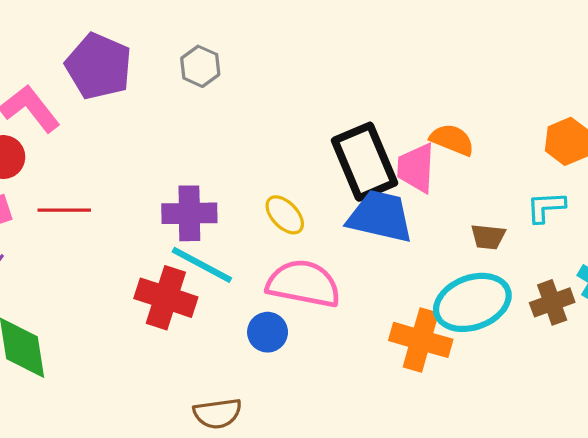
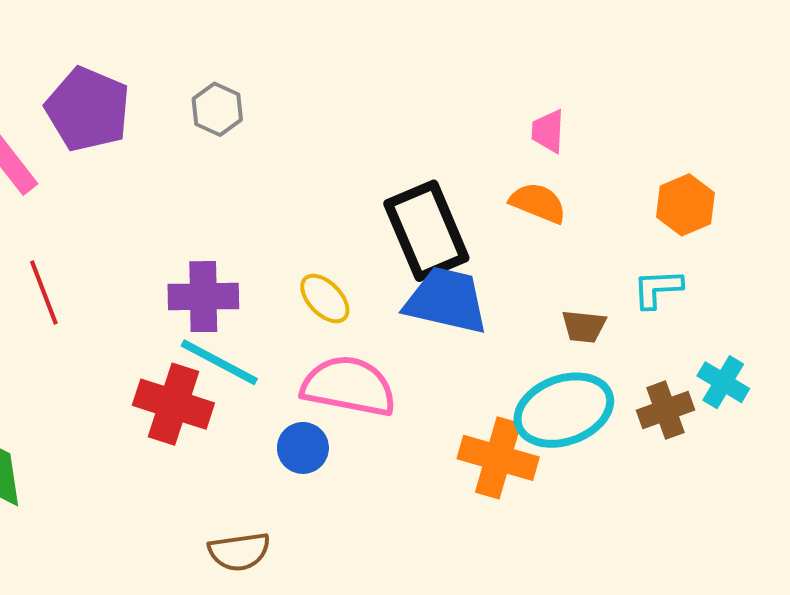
pink trapezoid: (416, 168) -> (548, 131), moved, size x0.7
red line: (64, 210) -> (44, 293), turned 69

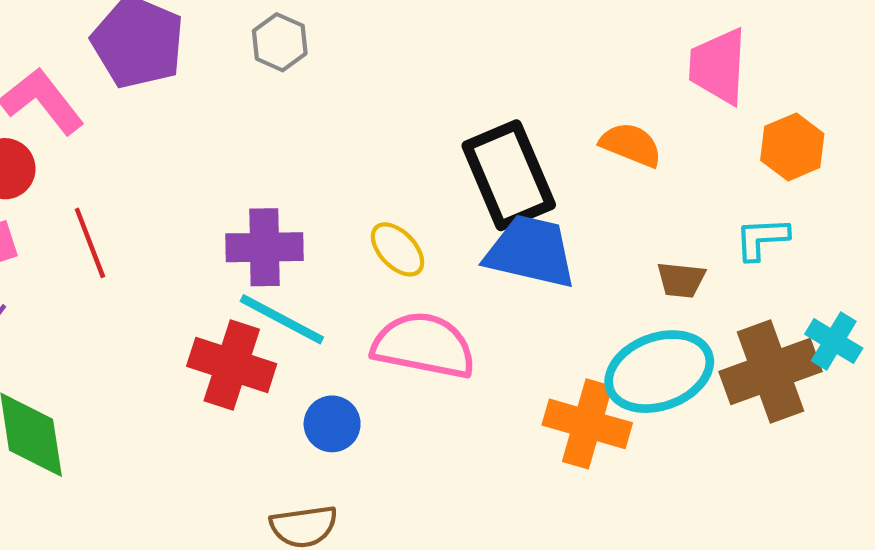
pink trapezoid: (548, 131) -> (718, 66), moved, size x1.6
brown cross: (666, 410) -> (770, 372), size x1.6
blue circle: (303, 448) -> (332, 424), moved

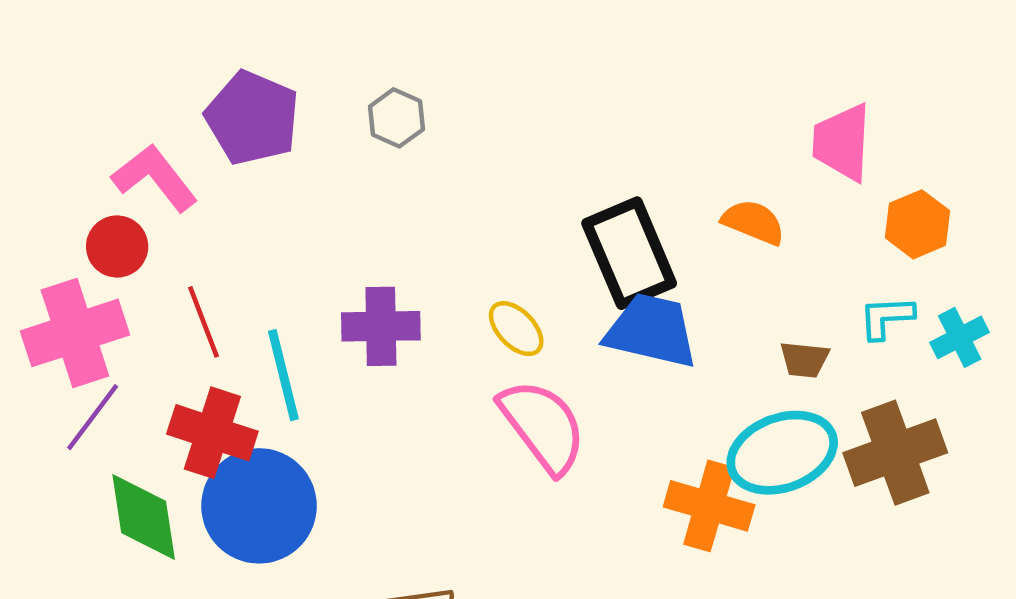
cyan line: (282, 319) -> (283, 375), moved, turned 48
cyan cross: (834, 341) -> (960, 337), moved, turned 32
pink semicircle: (424, 345) -> (543, 426), turned 42
red cross: (232, 365) -> (212, 433), moved
blue circle: (332, 424) -> (259, 506), moved, size x2.0

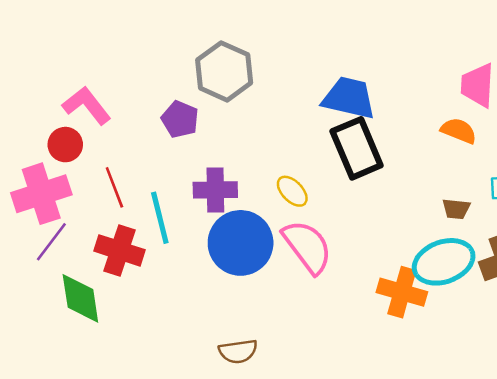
purple pentagon: (252, 118) -> (180, 119), moved, size x0.7
gray hexagon: (396, 118) -> (224, 71), size x1.8
orange semicircle: (753, 222) -> (459, 131), moved
blue trapezoid: (651, 331) -> (349, 98), moved
blue circle: (259, 506) -> (241, 243), moved

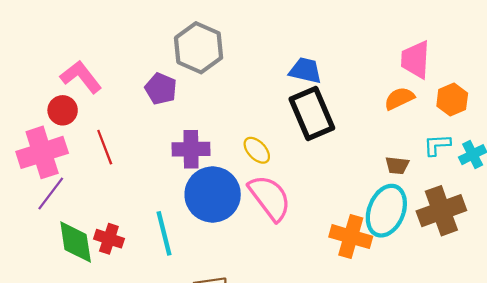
blue trapezoid: (349, 98) -> (305, 70), size x0.7
orange semicircle: (459, 131) -> (399, 98), turned -48
cyan line: (160, 218) -> (164, 233), moved
red cross: (119, 250) -> (109, 239), moved, size x0.7
cyan ellipse: (444, 262) -> (386, 211), turned -48

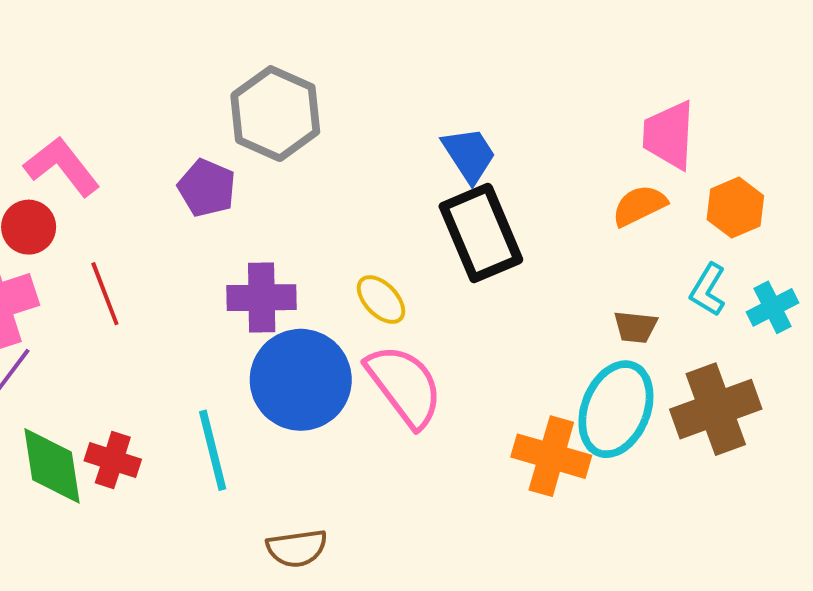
blue trapezoid: (305, 70) -> (469, 155), turned 44
cyan L-shape: (437, 145) -> (708, 290), turned -56

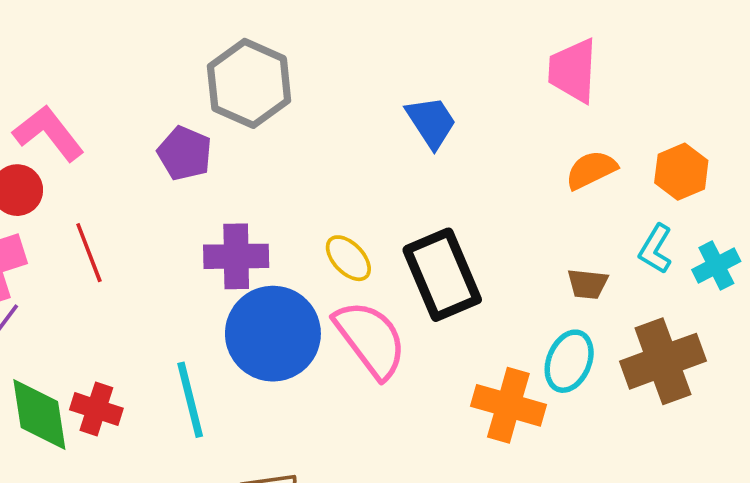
pink trapezoid: (669, 135) -> (573, 71), moved
black rectangle: (481, 233) -> (442, 275), moved
cyan ellipse: (616, 409) -> (569, 361), size x0.7

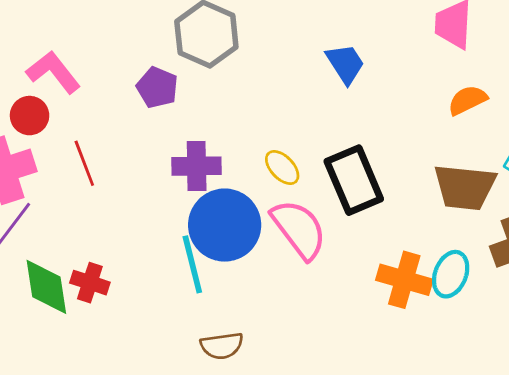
brown trapezoid: (588, 284) -> (465, 187), size x2.0
cyan ellipse: (569, 361) -> (451, 274), moved
cyan line: (190, 400) -> (192, 264), moved

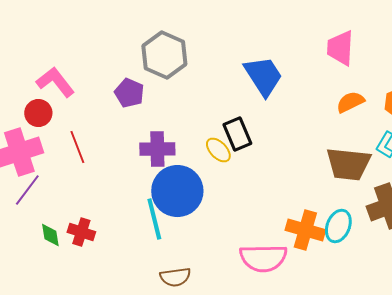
blue trapezoid: (345, 64) -> (263, 76), size x1.4
black rectangle: (354, 180) -> (237, 134), moved, size x0.7
pink semicircle: (299, 229) -> (263, 258), moved, turned 126
green diamond: (46, 287) -> (50, 235), size x0.6

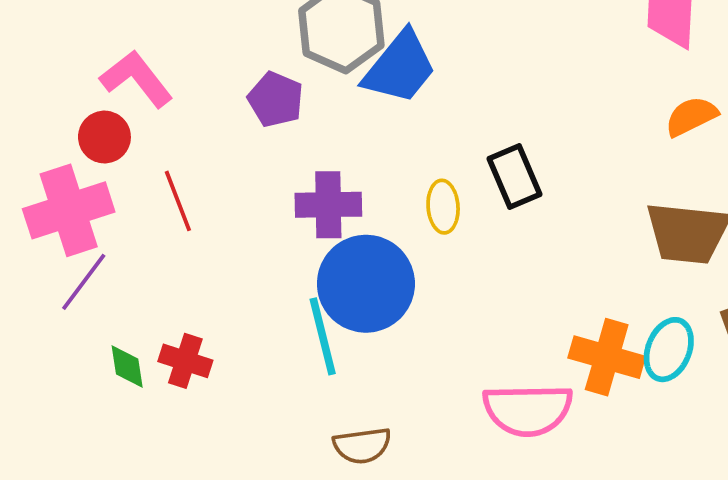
blue trapezoid: (263, 76) -> (400, 67), moved, turned 72
black rectangle: (237, 134) -> (515, 177), moved
yellow ellipse: (218, 150) -> (443, 207), turned 40

